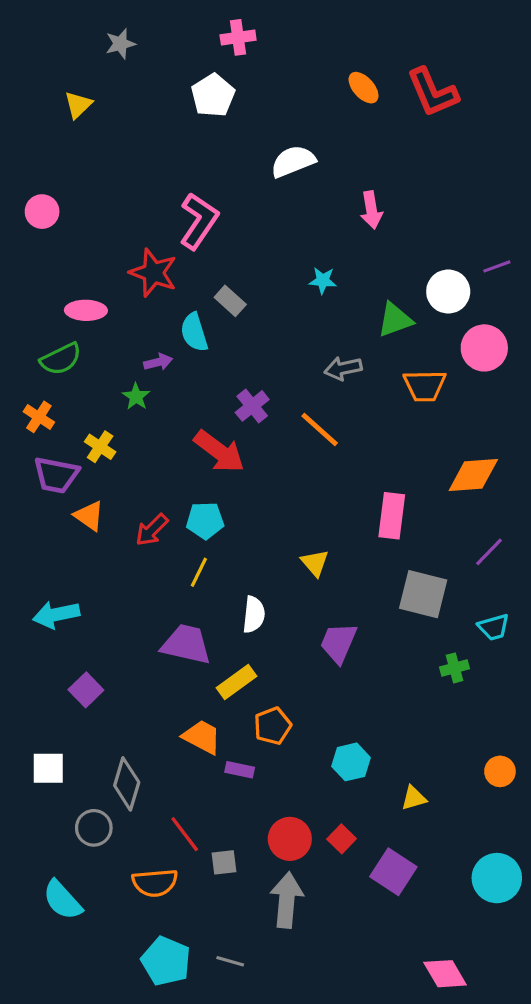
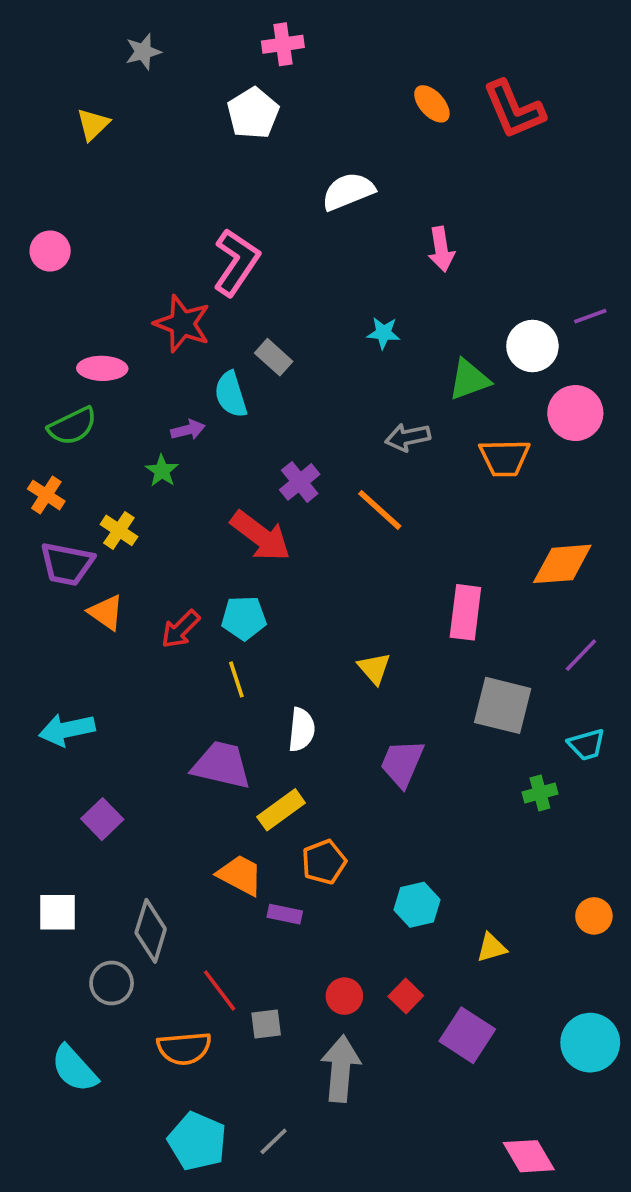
yellow line: (199, 572) -> (236, 679), turned -44
red circle: (290, 839) -> (344, 996), size x0.7
gray line: (230, 961) -> (274, 1141), turned -60

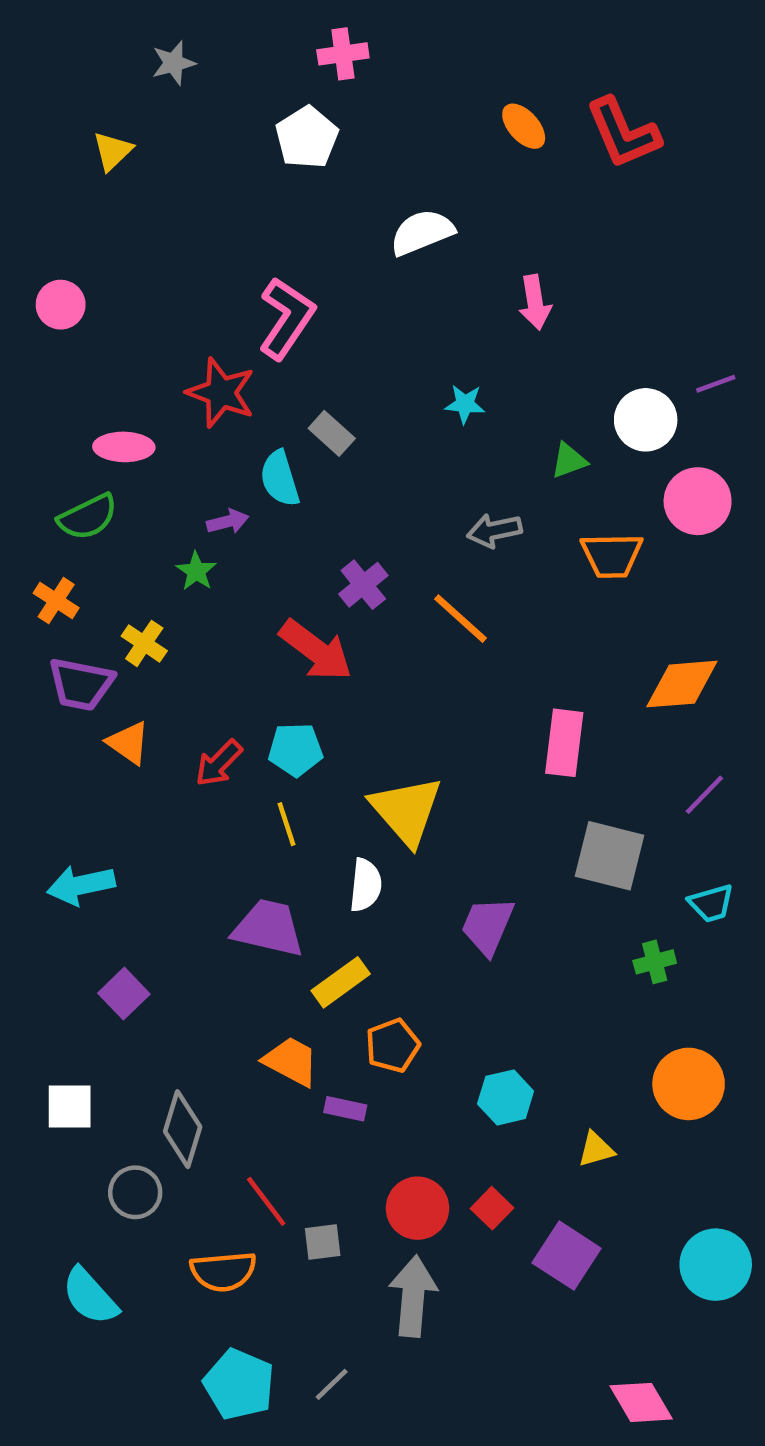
green triangle: (469, 380) -> (569, 460), size x0.7
yellow triangle: (374, 668) -> (406, 811), moved, size x1.8
orange circle: (594, 916) -> (689, 1084), moved, size x1.6
red circle: (344, 996) -> (418, 1208), size x1.4

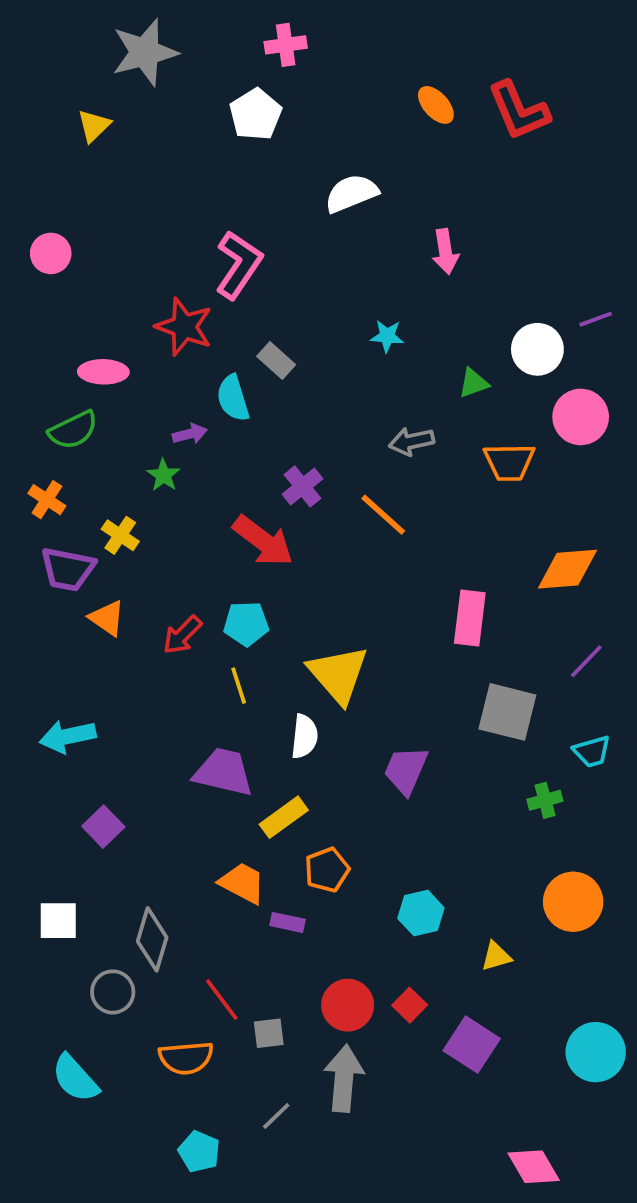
gray star: (174, 63) -> (145, 52), size x1.8
cyan pentagon: (239, 1384) -> (199, 1152), size x0.7
gray line: (332, 1384) -> (276, 1116), moved

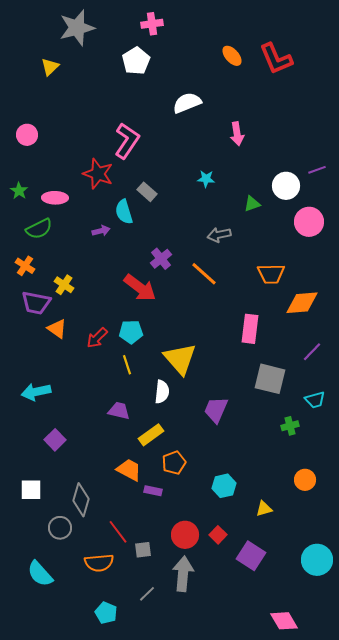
orange trapezoid: (509, 462) -> (271, 274), moved
green star: (163, 475) -> (19, 191), moved
purple trapezoid: (224, 772) -> (119, 411), size x0.7
orange circle: (573, 902) -> (305, 480), size x0.7

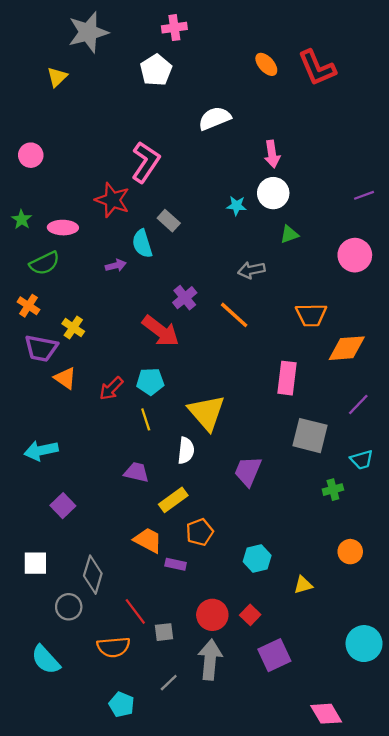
white circle: (286, 186) -> (273, 193), moved
purple square: (251, 556) -> (274, 655), moved, turned 32

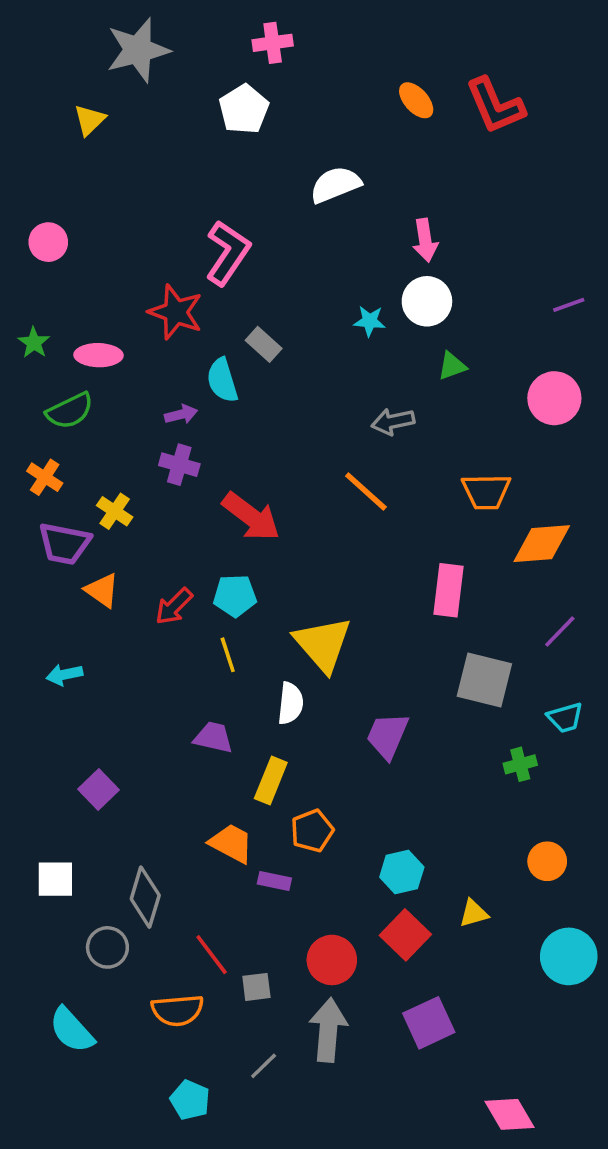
purple cross: (185, 298) -> (179, 465), moved, turned -35
cyan arrow: (41, 450) -> (64, 675), moved, size x0.7
yellow rectangle: (173, 500) -> (271, 781), turned -32
red square: (250, 615) -> (405, 935), moved, size x1.5
cyan circle: (364, 644) -> (569, 956), moved

